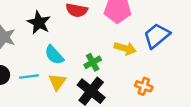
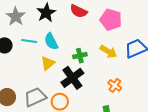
cyan line: (29, 76) -> (29, 41), moved

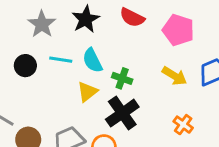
green cross: (80, 56) -> (122, 78), moved, turned 32

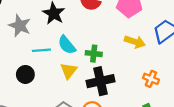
black circle: (25, 66) -> (25, 74), moved
black cross: (122, 113) -> (100, 81), turned 36

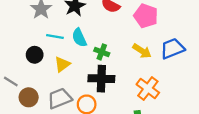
yellow triangle: (69, 71) -> (62, 64), moved
orange cross: (151, 79) -> (148, 88), size x1.5

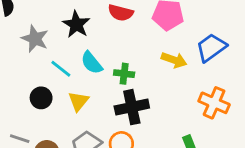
cyan line: (55, 36) -> (61, 69), turned 42
orange cross: (148, 88) -> (214, 103), moved

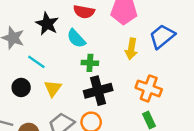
yellow arrow: (174, 60) -> (131, 49), turned 84
cyan semicircle: (92, 63) -> (76, 38), moved
orange cross: (214, 103) -> (149, 88), moved

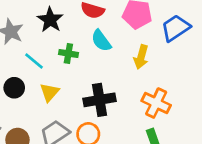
blue trapezoid: (162, 36) -> (176, 28), moved
cyan semicircle: (76, 38) -> (101, 41), moved
green cross: (90, 63) -> (68, 53), moved

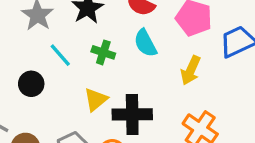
yellow triangle: (49, 92) -> (96, 100), moved

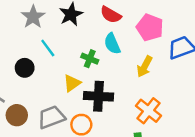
green cross: (103, 52) -> (90, 59), moved

